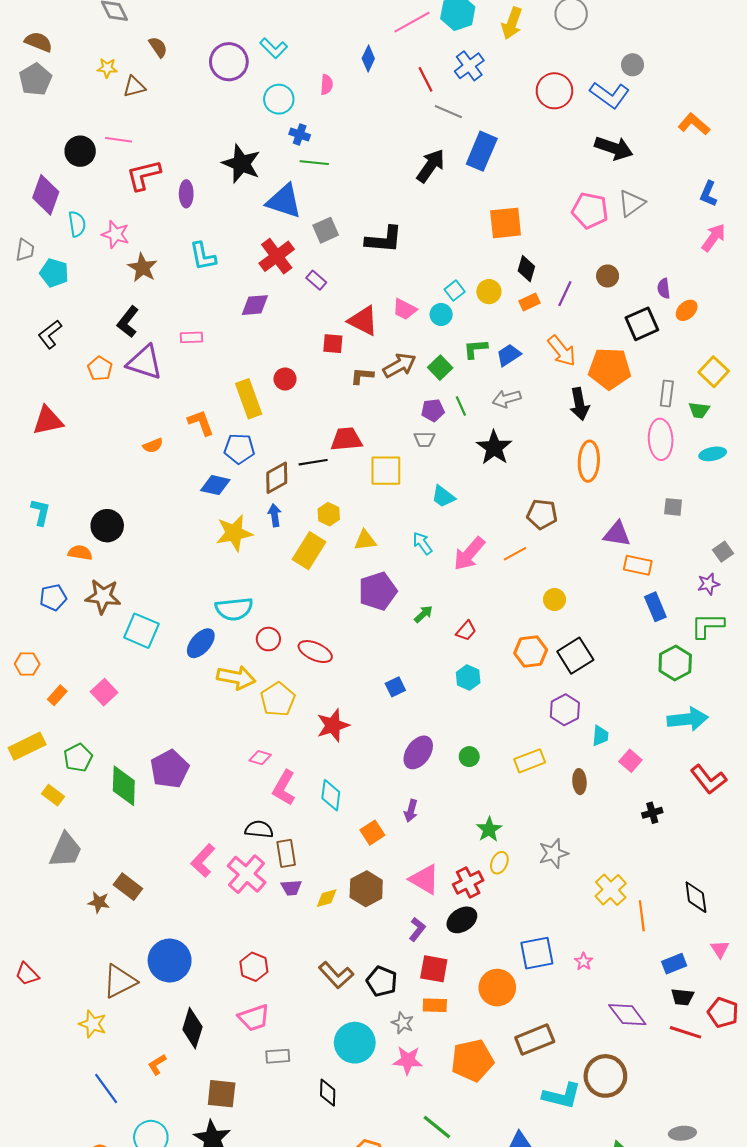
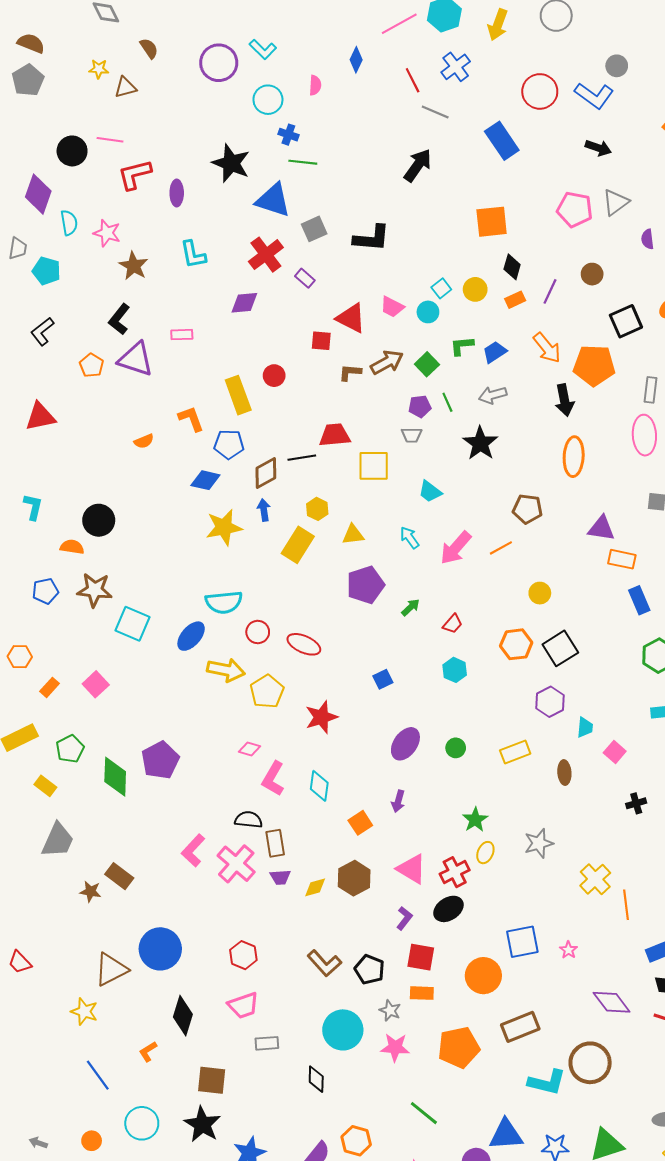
black arrow: (614, 148) -> (598, 148), size x0.7
blue rectangle: (482, 151) -> (502, 141), moved, turned -57
purple semicircle: (664, 288) -> (647, 239), moved

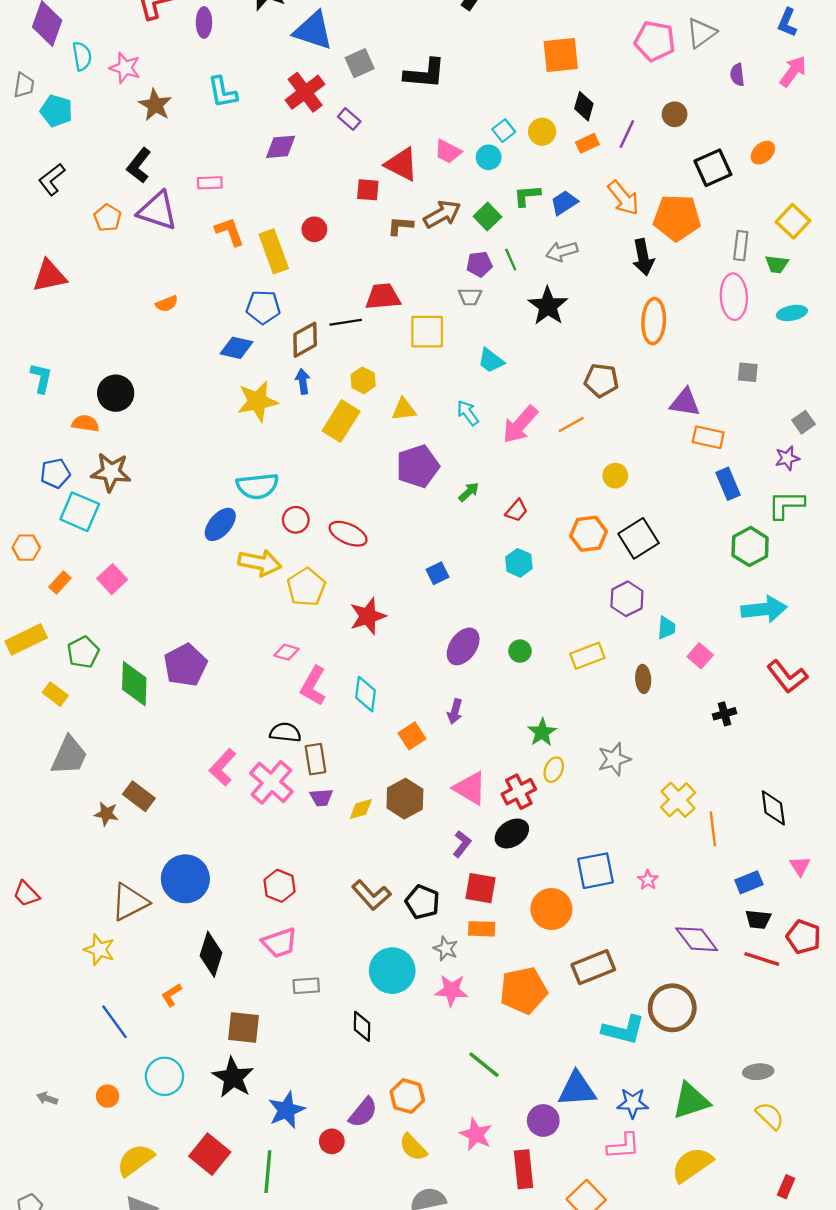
orange L-shape: (191, 419) -> (230, 232), moved
cyan square: (133, 624) -> (80, 512), moved

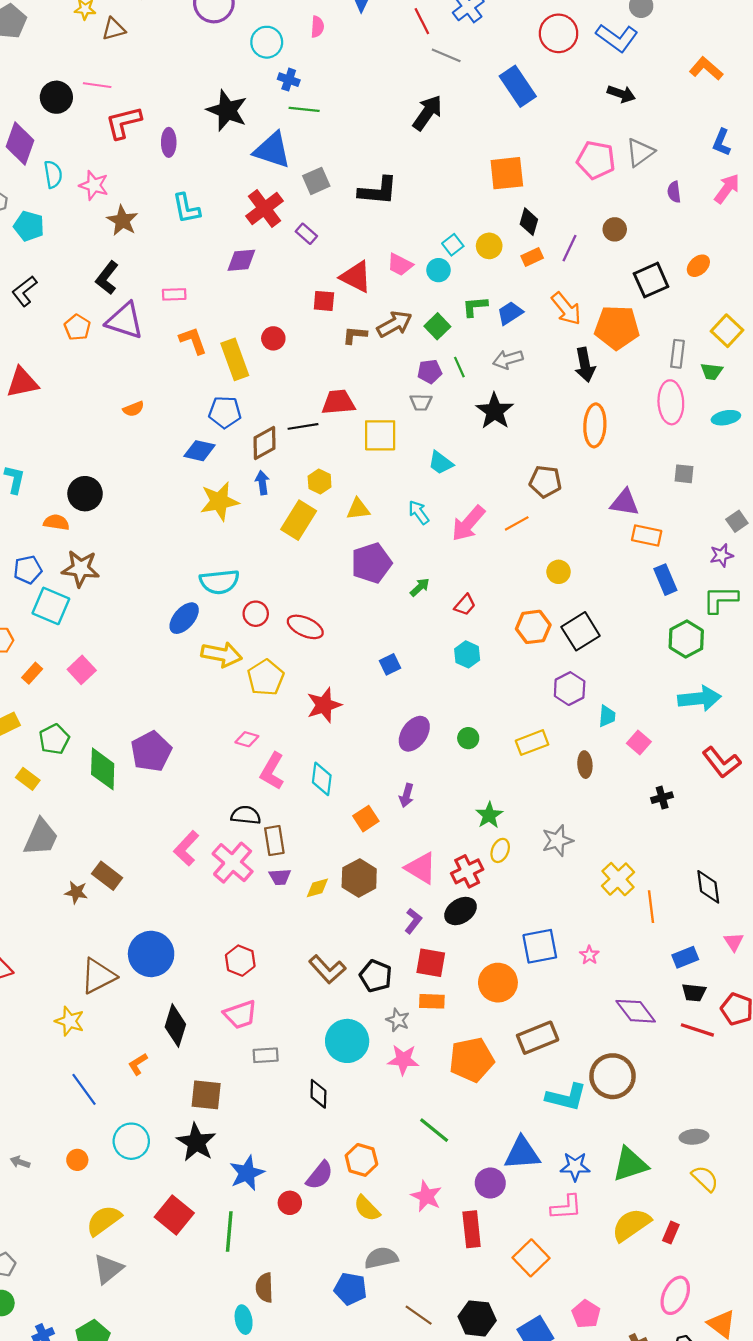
red rectangle: (786, 1187) -> (671, 1233), moved

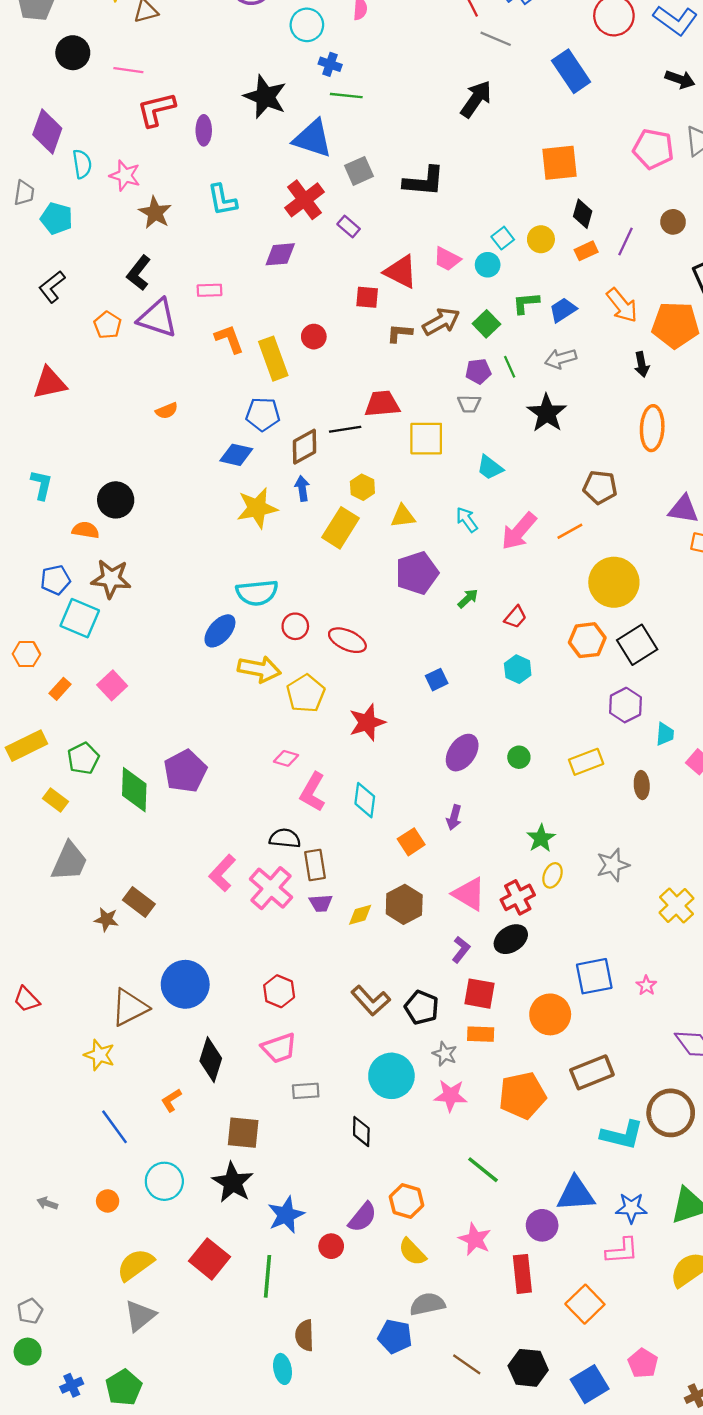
black circle: (56, 97) -> (73, 53), moved
black arrow: (585, 365) -> (642, 364), size x0.7
yellow circle: (559, 572) -> (614, 582), size x2.0

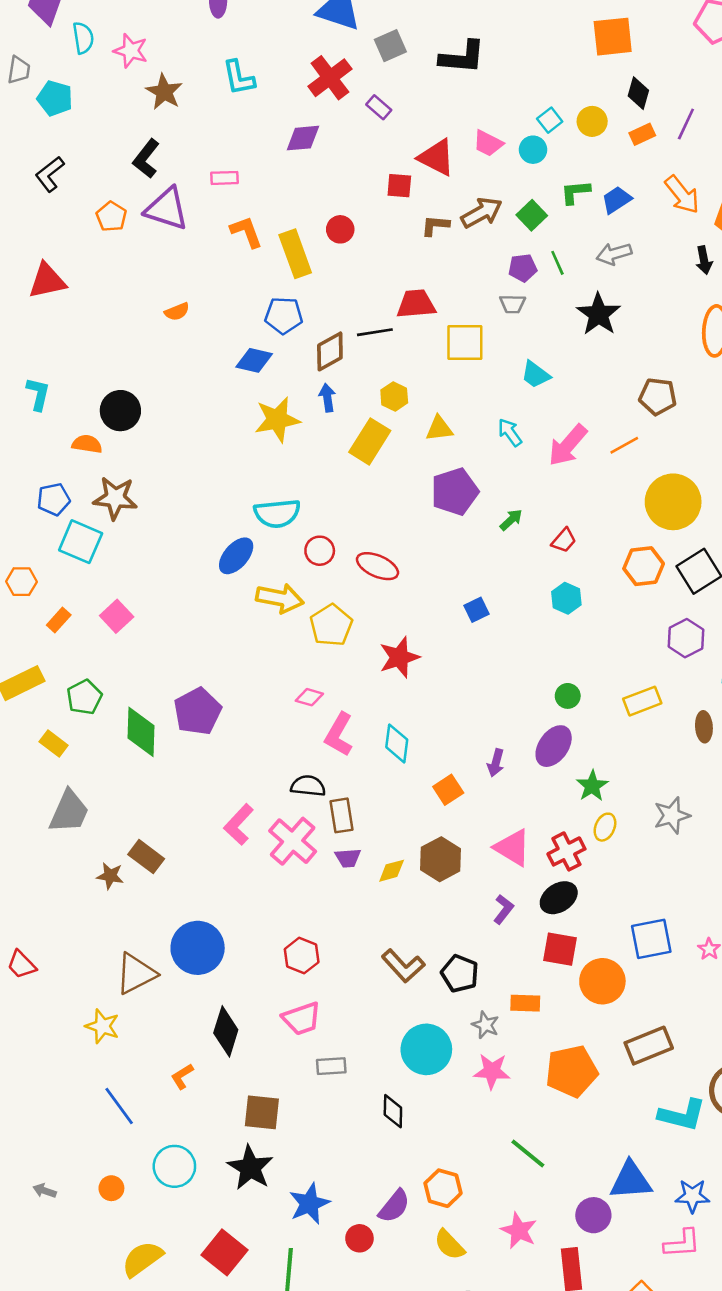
purple ellipse: (462, 753) -> (554, 746), moved
red square: (480, 994) -> (560, 949), moved

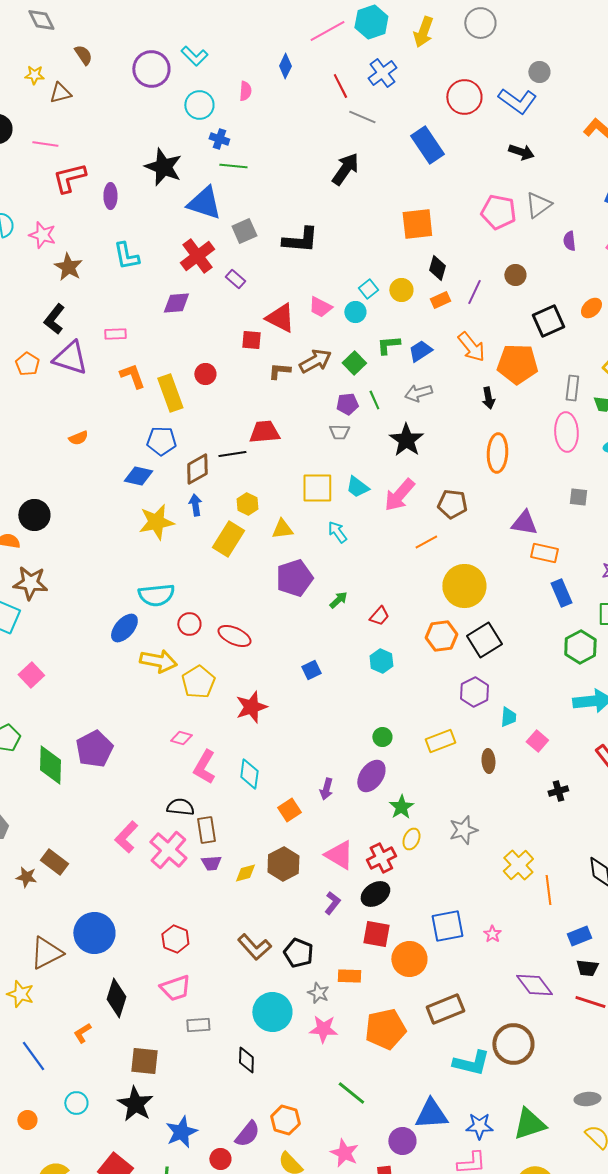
yellow square: (465, 342) -> (317, 488), moved
pink arrow: (568, 445) -> (399, 495), moved
cyan circle: (174, 1166) -> (76, 1103), size x0.7

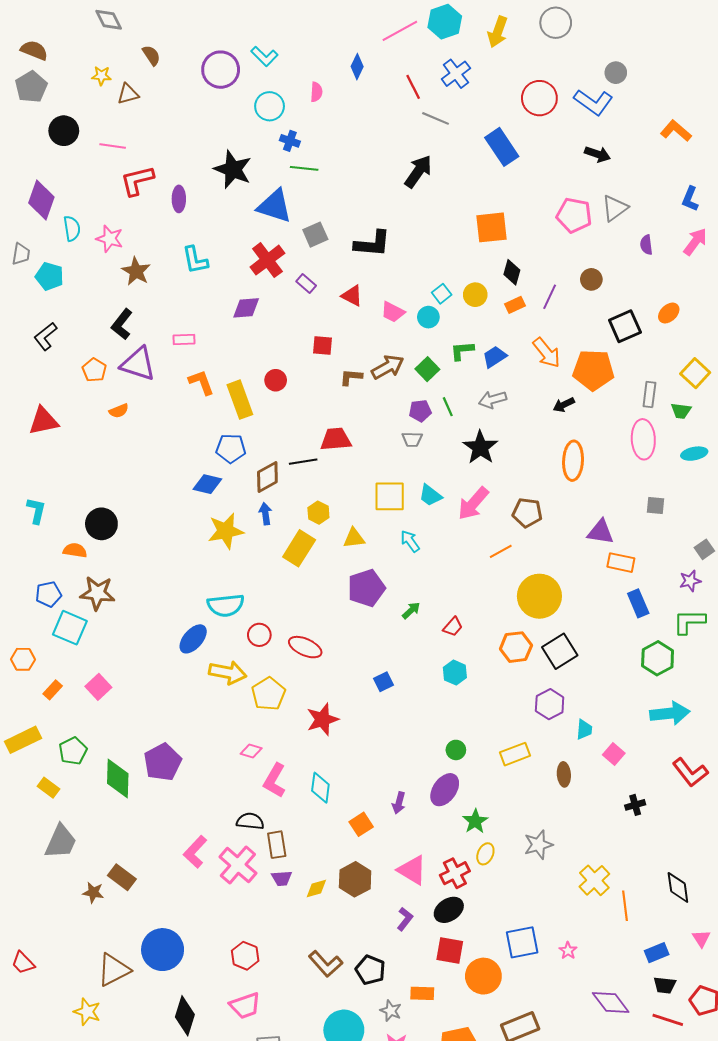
red triangle: (280, 318) -> (352, 296), moved, size x0.7
black arrow: (488, 398) -> (564, 405), turned 75
orange semicircle: (78, 438) -> (119, 411), moved

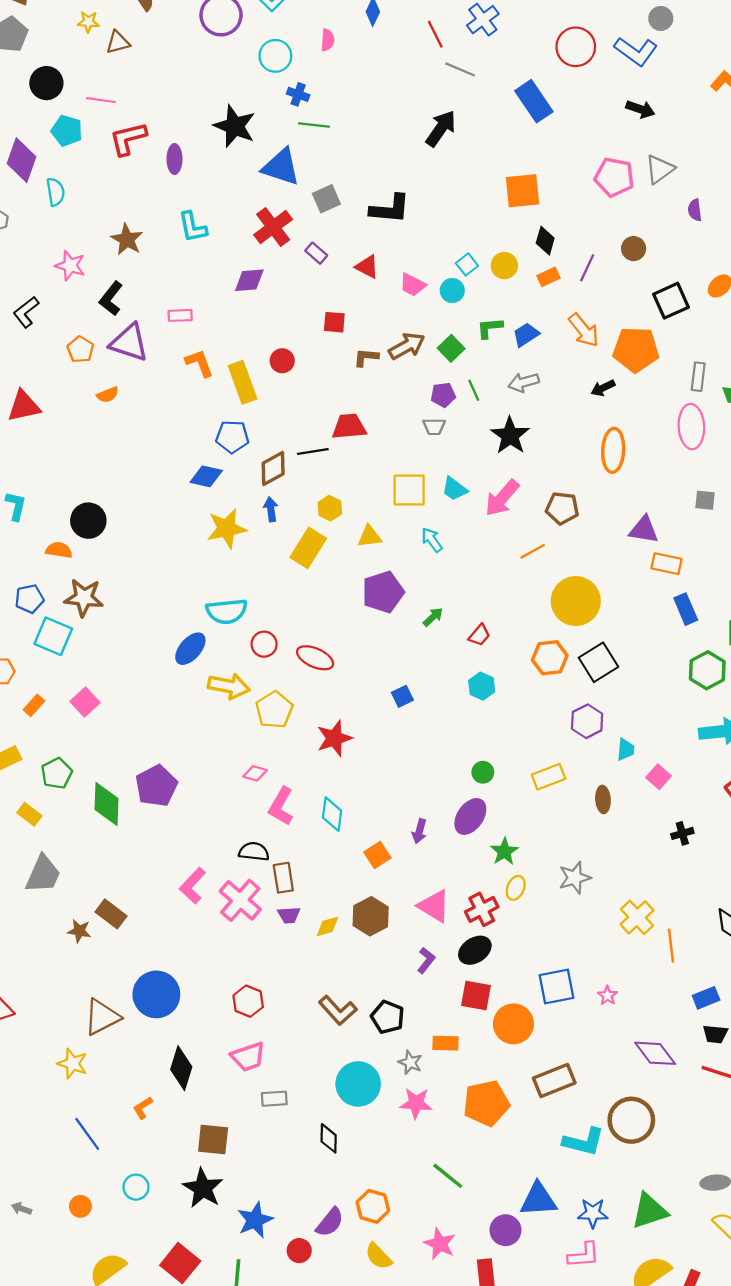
pink star: (110, 239) -> (70, 266), moved
cyan pentagon: (50, 276) -> (67, 131), moved

